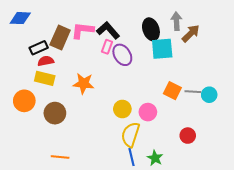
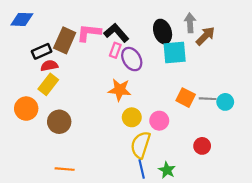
yellow rectangle: (45, 78) -> (48, 84), turned -66
orange star: (84, 83) -> (120, 90), moved

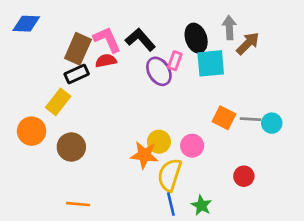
pink L-shape: (89, 33) -> (107, 40), turned 60
pink rectangle: (115, 50) -> (175, 61), moved
black rectangle: (42, 51) -> (77, 74), moved
red semicircle: (49, 66) -> (106, 61), moved
orange star: (120, 90) -> (144, 155), moved

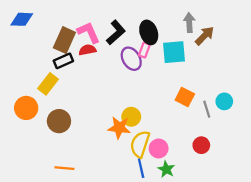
black ellipse: (196, 38) -> (149, 32), moved
black L-shape: (140, 40) -> (116, 32), turned 90
gray line: (251, 119) -> (207, 109), moved, turned 70
pink circle: (192, 146) -> (159, 148), moved

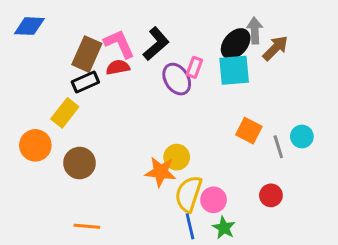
black ellipse: (149, 32) -> (236, 44), moved, turned 60

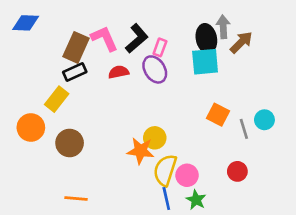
black ellipse: (236, 44) -> (206, 38), turned -52
red semicircle: (118, 67) -> (119, 72), moved
pink rectangle: (194, 67) -> (160, 47), moved

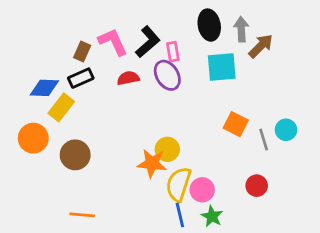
blue diamond: (26, 23) -> (44, 88), moved
black ellipse: (206, 38) -> (209, 25), moved
brown rectangle: (76, 47) -> (82, 52), size x0.6
pink rectangle: (160, 47) -> (173, 52), turned -30

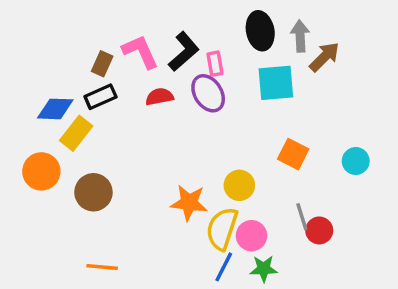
gray line: (264, 140) -> (302, 217), moved
yellow circle: (167, 149) -> (239, 185), moved
blue line: (180, 215) -> (224, 267), turned 40
green star: (212, 216) -> (264, 269), turned -30

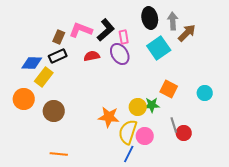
pink L-shape: (140, 52) -> (81, 30), turned -45
cyan square: (276, 83) -> (159, 48), turned -30
green star: (264, 269) -> (152, 105), moved

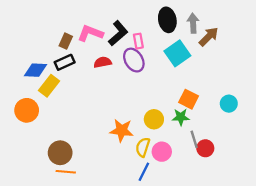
green star: (152, 105) -> (181, 117), moved
brown circle: (54, 111) -> (60, 153), moved
yellow semicircle: (128, 132) -> (143, 147), size x0.7

